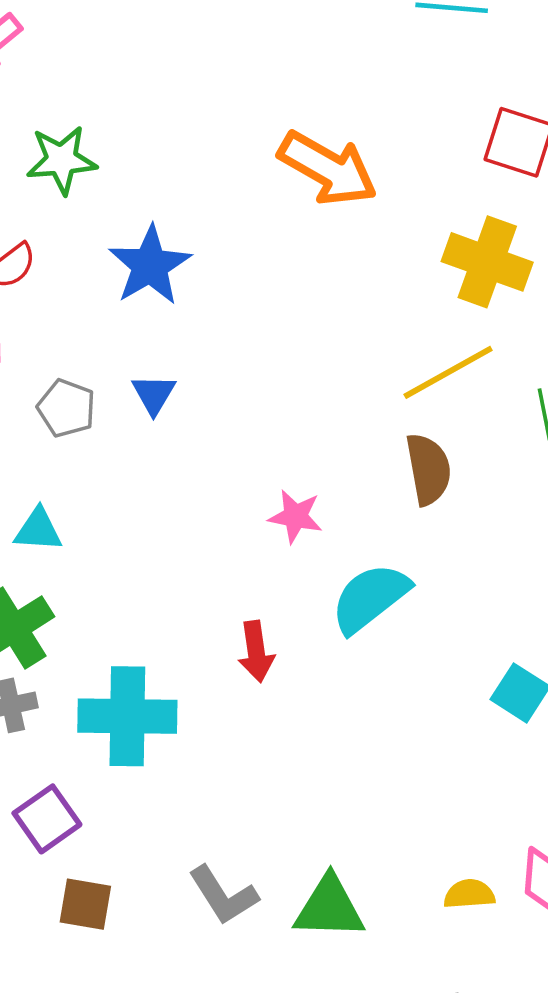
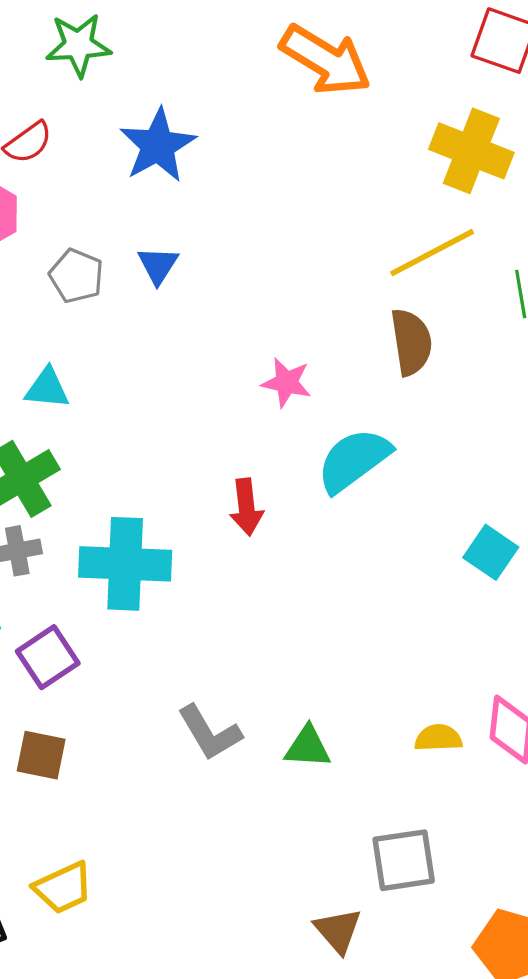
brown square: (85, 904) -> (41, 755), moved
green triangle: (329, 908) -> (308, 747), size x0.7

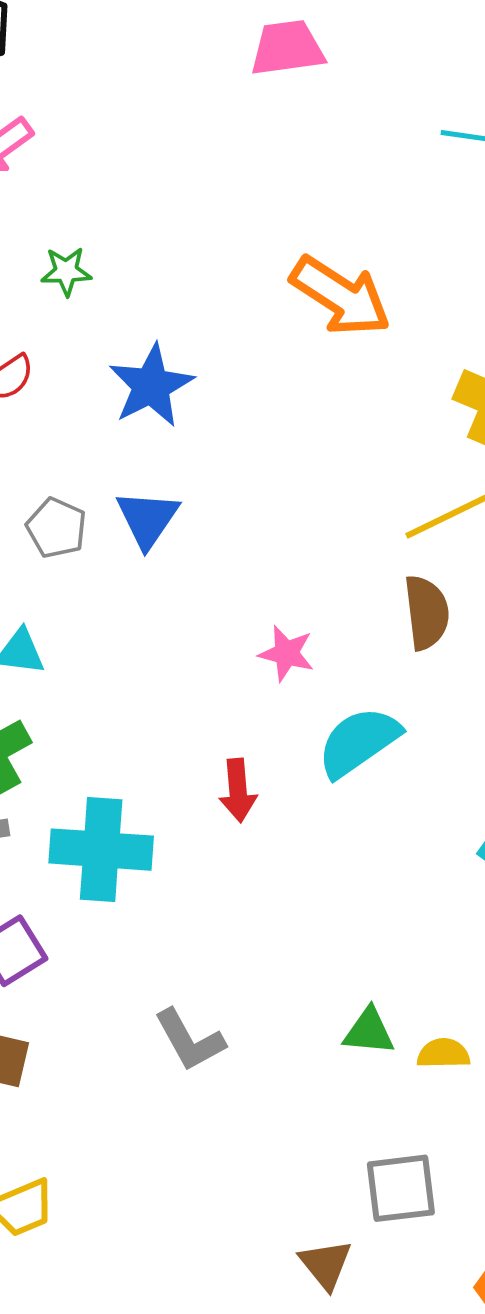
green star: (78, 45) -> (66, 271), size x0.7
blue triangle: (158, 265) -> (147, 519), size x1.4
green triangle: (308, 747) -> (369, 1031), moved

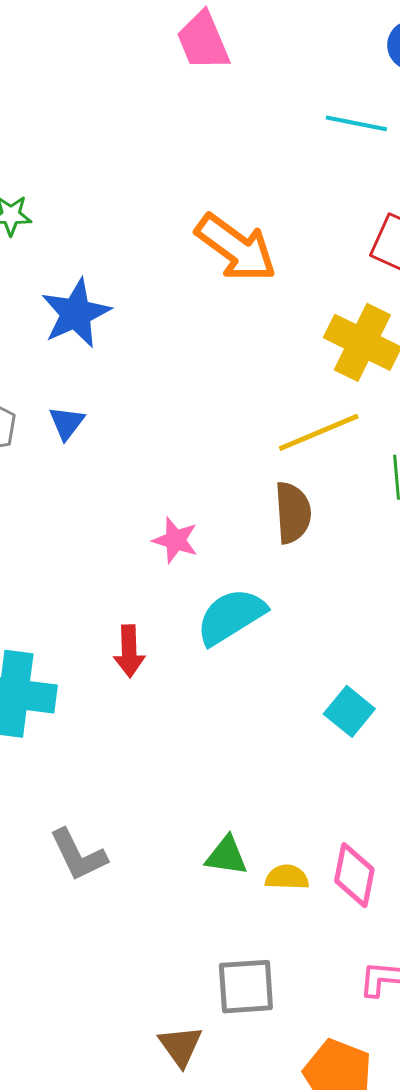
pink trapezoid: (287, 48) -> (203, 41), turned -108
blue triangle: (147, 519) -> (67, 423), size x0.7

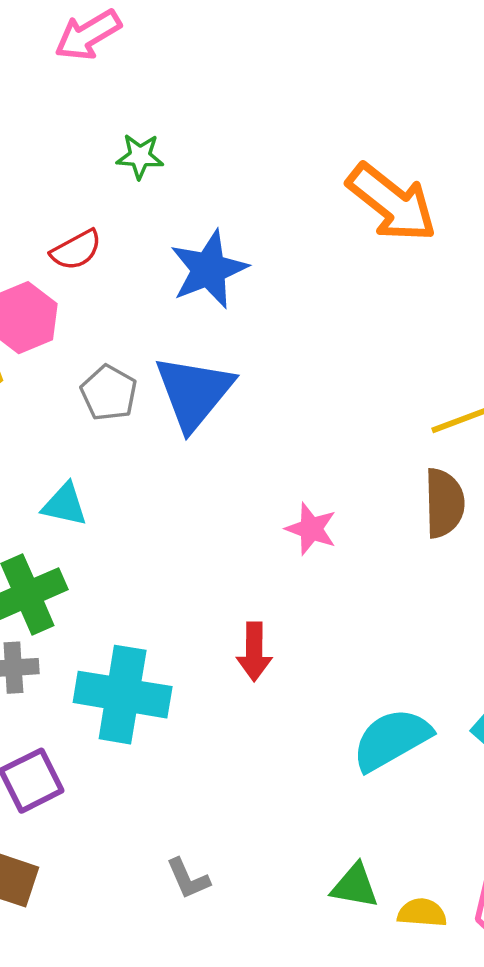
blue triangle: (67, 423) -> (194, 392), size x2.0
cyan semicircle: (231, 616) -> (392, 739), moved
gray L-shape: (78, 855) -> (188, 879), size x0.7

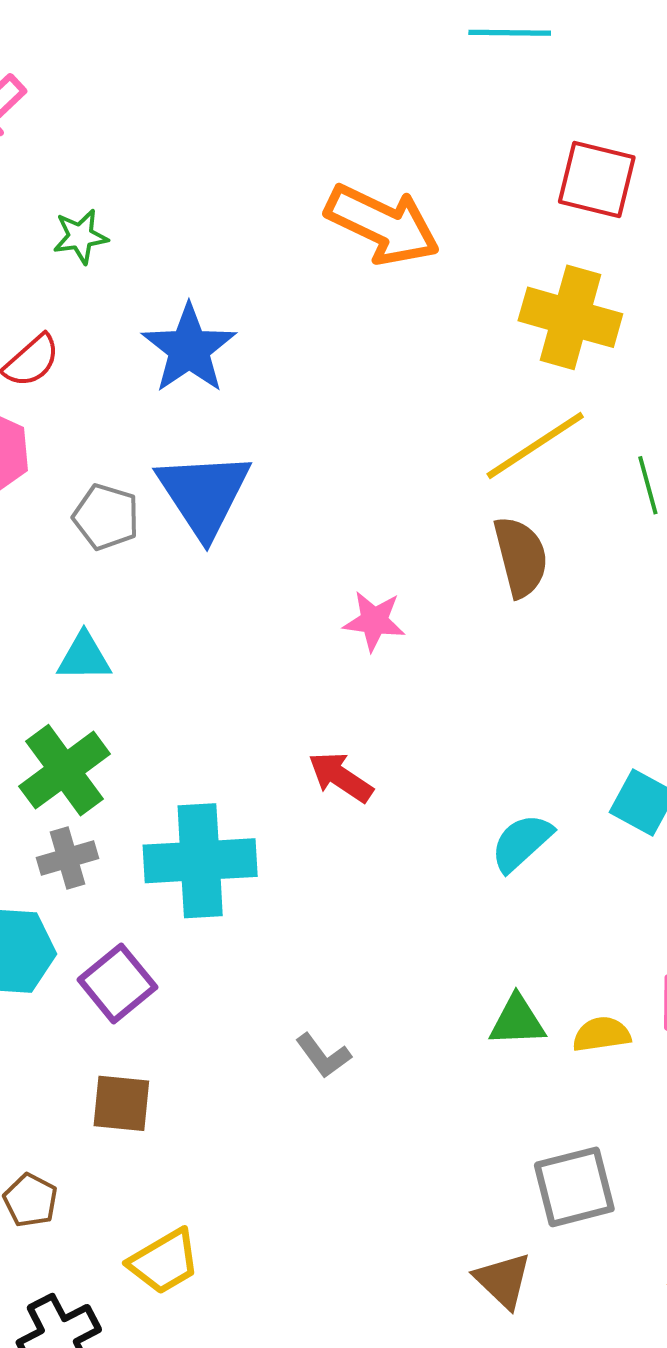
red arrow: (254, 652) -> (341, 777), turned 136
cyan semicircle: (392, 739) -> (522, 843), size x0.7

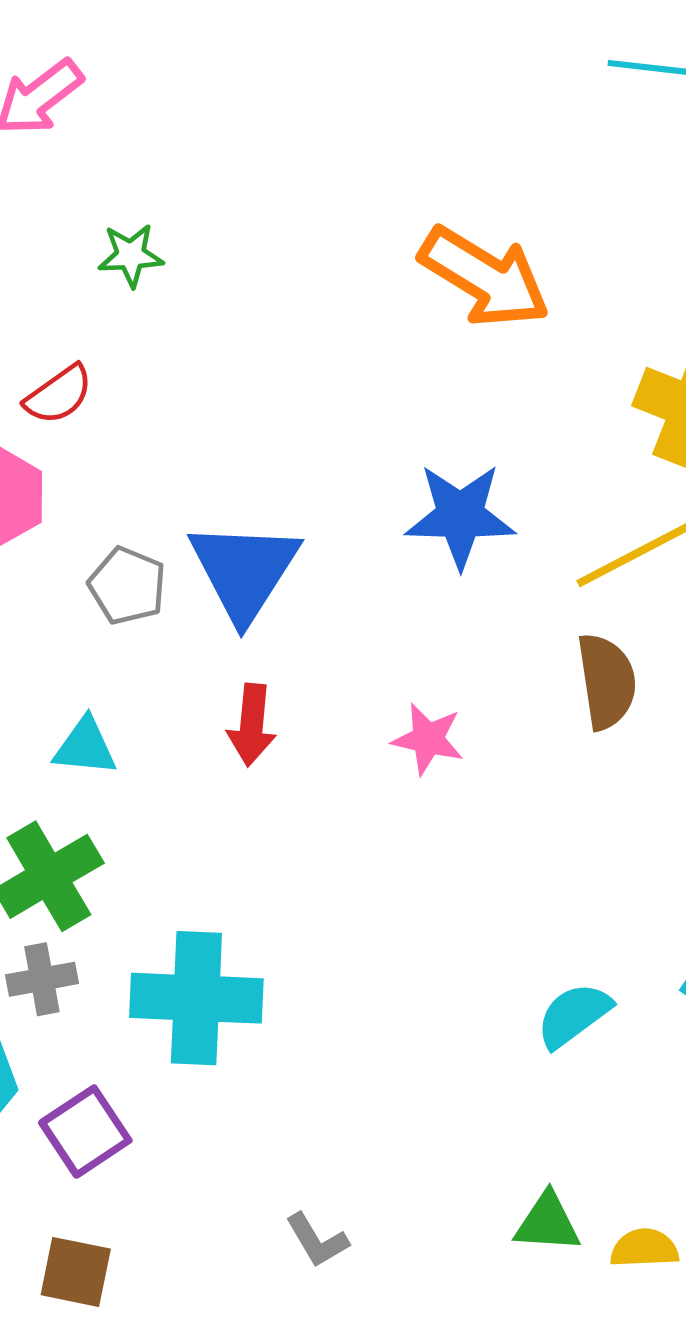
blue star: (189, 349) -> (460, 516), moved, turned 30
red arrow: (341, 777) -> (252, 725), moved, turned -124

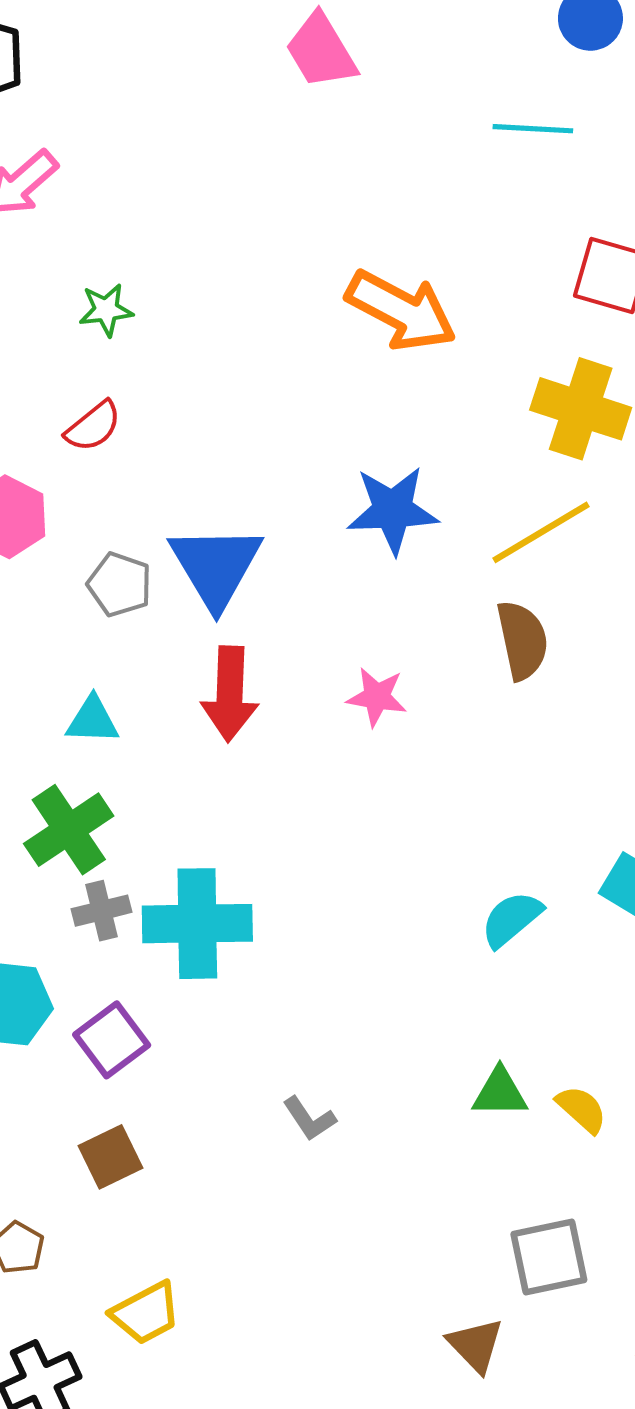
red semicircle: (59, 395) -> (93, 426), moved
red arrow: (252, 725) -> (230, 694), size x1.4
gray cross: (42, 979) -> (102, 911), moved
yellow semicircle: (644, 1248) -> (582, 1109), turned 48
brown square: (76, 1272) -> (111, 1157), turned -34

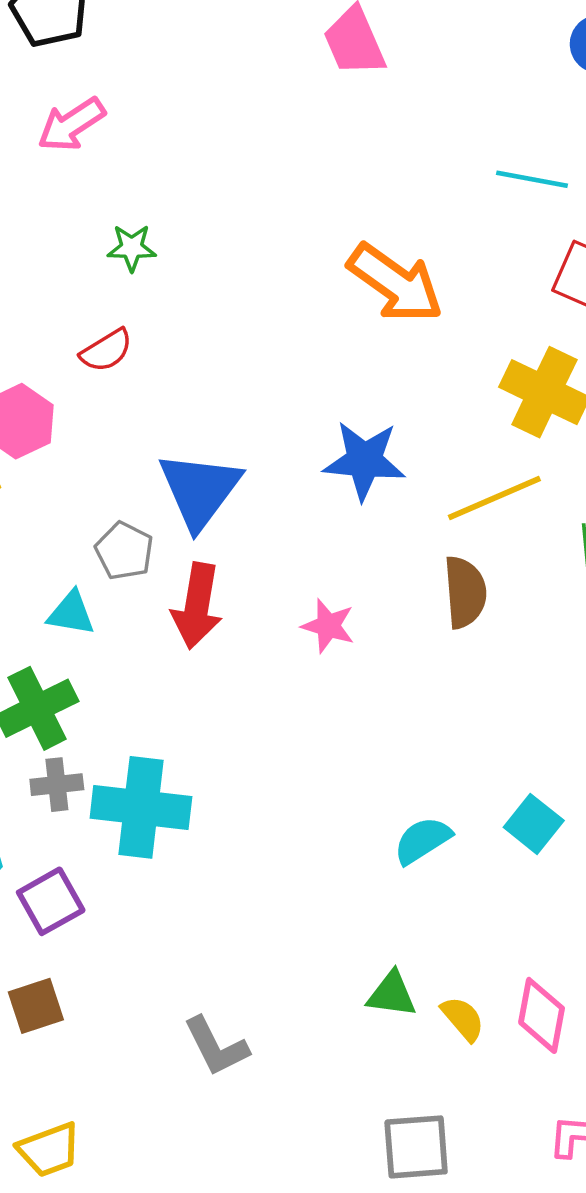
cyan line: (533, 129) -> (532, 179), moved
gray pentagon: (120, 584) -> (124, 551), moved
gray L-shape: (309, 1119) -> (216, 1047), moved, size x1.4

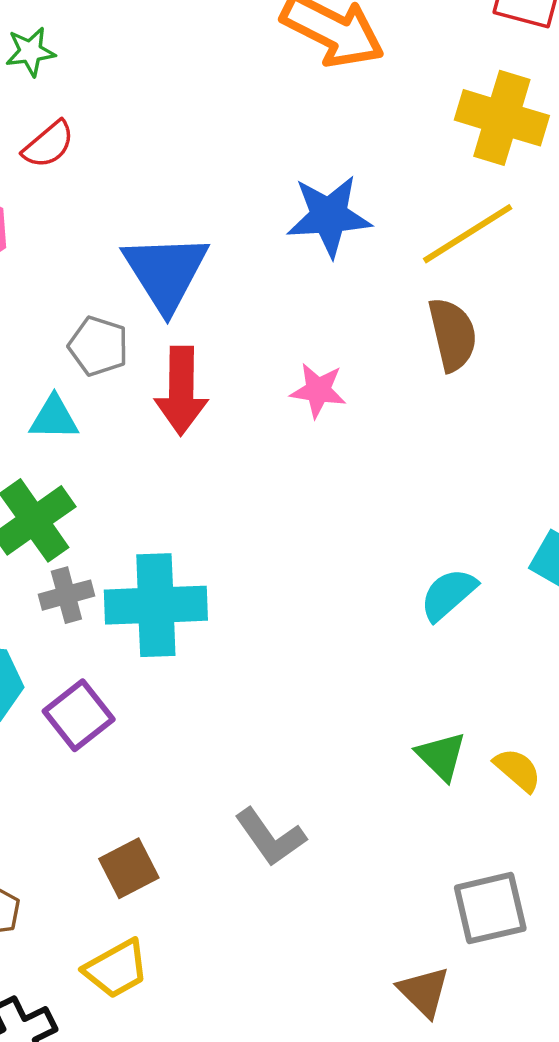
green star: (132, 248) -> (30, 52), moved
green triangle: (392, 994) -> (441, 756), turned 46
brown square: (36, 1006) -> (129, 868), moved

